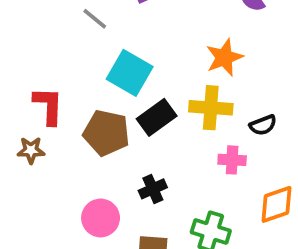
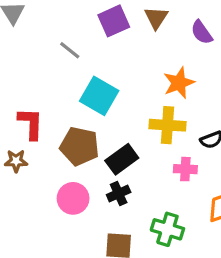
black rectangle: (157, 117) -> (122, 159), moved
pink circle: (101, 218) -> (73, 198), moved

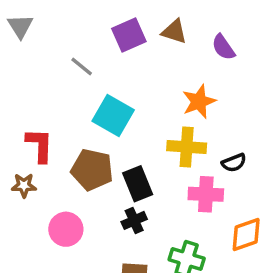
brown triangle: (156, 18) -> (174, 31), turned -45
black rectangle: (122, 159) -> (138, 184), turned -76
pink cross: (185, 169) -> (206, 194), size x1.4
pink circle: (73, 198) -> (66, 229), moved

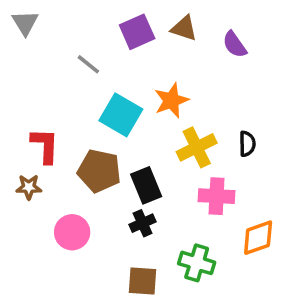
orange star: (199, 101) -> (171, 100), moved
yellow cross: (187, 147) -> (197, 147), turned -30
black semicircle: (234, 163) -> (247, 144), moved, turned -70

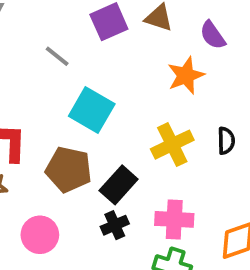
orange star: (171, 100) -> (186, 75), moved
black rectangle: (146, 185) -> (119, 185), turned 64
pink cross: (217, 196) -> (174, 219), moved

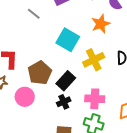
cyan square: (92, 110) -> (68, 40), moved
brown pentagon: (69, 170) -> (40, 73), turned 30
pink circle: (40, 235) -> (25, 97), moved

